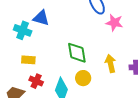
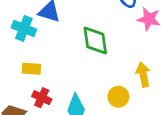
green diamond: (77, 53) -> (95, 41), moved
yellow circle: (83, 78) -> (118, 97), moved

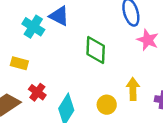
yellow rectangle: (31, 69) -> (19, 63), moved

